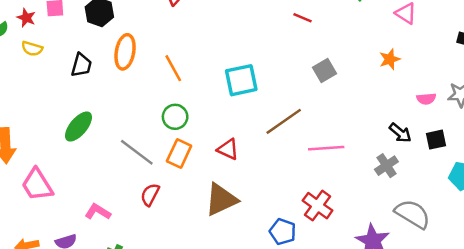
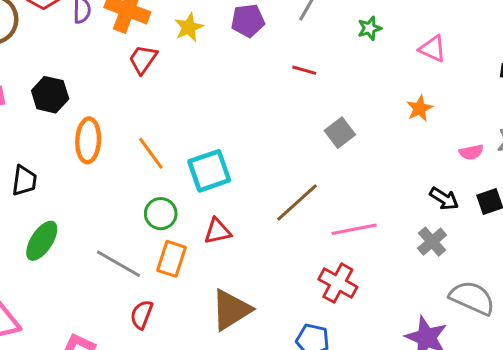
black trapezoid: (81, 65) -> (24, 181), moved
cyan square: (241, 80) -> (209, 171), moved
red triangle: (228, 149) -> (218, 231), moved, turned -30
red cross: (318, 206) -> (338, 283), moved

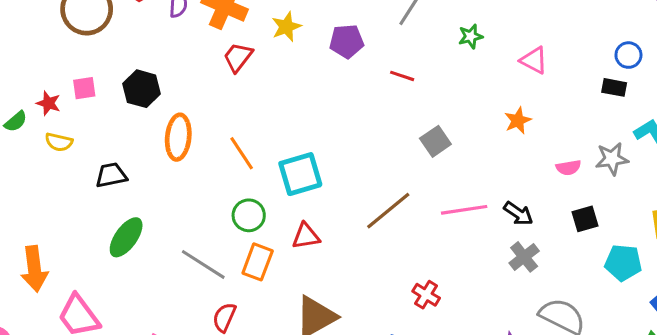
purple pentagon: (248, 21) -> (347, 41), moved
black trapezoid: (24, 181) -> (111, 175), turned -112
black arrow: (444, 199) -> (518, 214), moved
pink line: (354, 229) -> (464, 210), moved
red cross: (338, 283) -> (426, 295), size x0.7

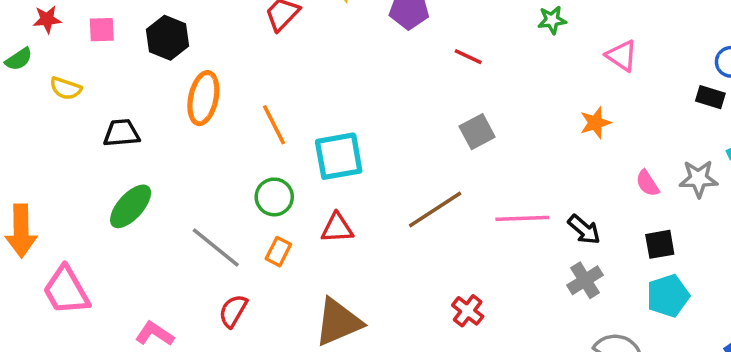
red star: (48, 103) -> (47, 19), moved, turned -30
gray square: (435, 141) -> (477, 132), moved
pink semicircle: (568, 168) -> (647, 183), turned 60
orange rectangle: (258, 262) -> (278, 252), size x0.7
cyan pentagon: (623, 263) -> (668, 296), moved, turned -30

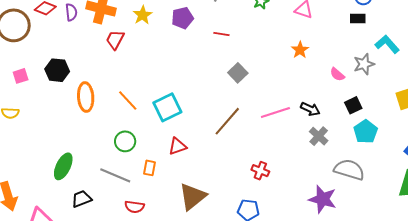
black trapezoid: (122, 133) -> (82, 199), moved
green circle: (274, 197) -> (125, 141), moved
red semicircle: (233, 311) -> (134, 207), turned -96

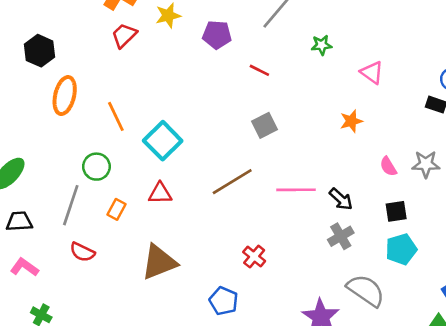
cyan square: (167, 107) -> (163, 141), turned -36
gray line: (115, 175) -> (71, 205), turned 68

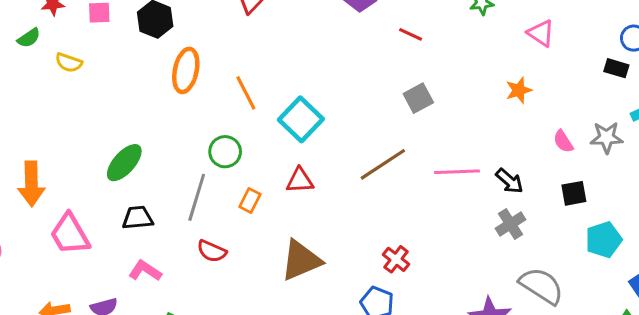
cyan pentagon: (401, 249) -> (604, 240), moved
red cross: (254, 256) -> (396, 259), moved

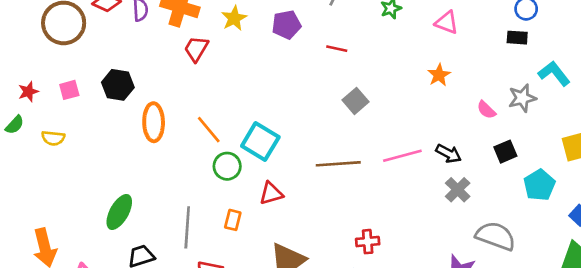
green circle: (225, 152) -> (227, 166), moved
brown line: (383, 164) -> (338, 164), turned 42
red cross: (396, 259) -> (368, 242), turned -30

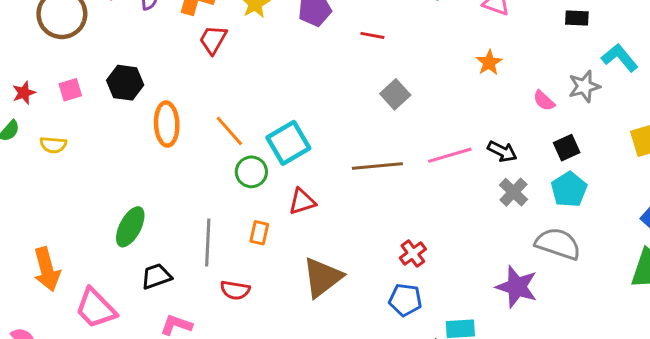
cyan square: (260, 141) -> (288, 143), turned 30
cyan pentagon: (539, 185) -> (569, 189), moved
red cross: (368, 242) -> (413, 254), turned -30

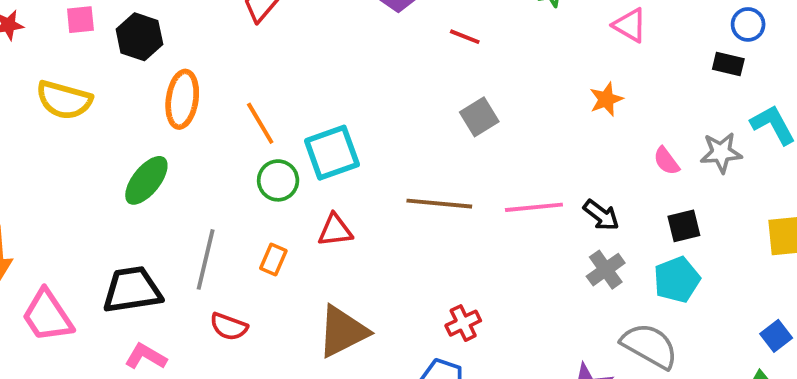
pink square: (70, 90) -> (80, 20), moved
yellow semicircle: (53, 145) -> (64, 100), moved, size x1.6
green ellipse: (130, 227) -> (146, 180), moved
black trapezoid: (156, 276) -> (132, 290), size x1.5

